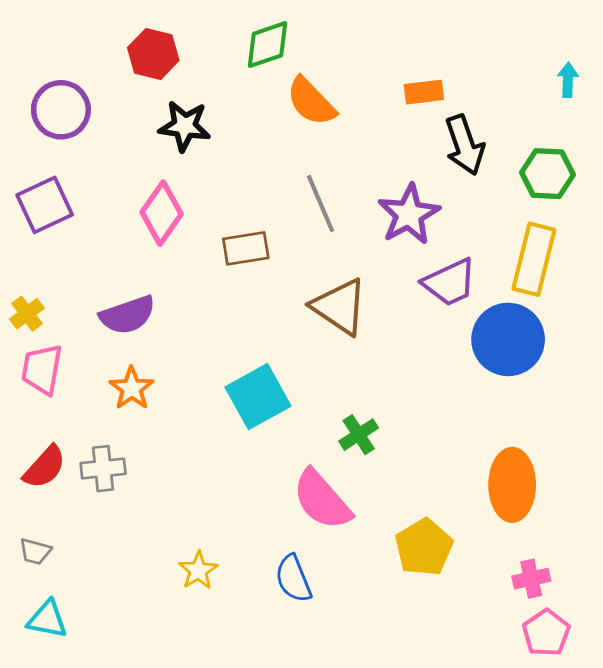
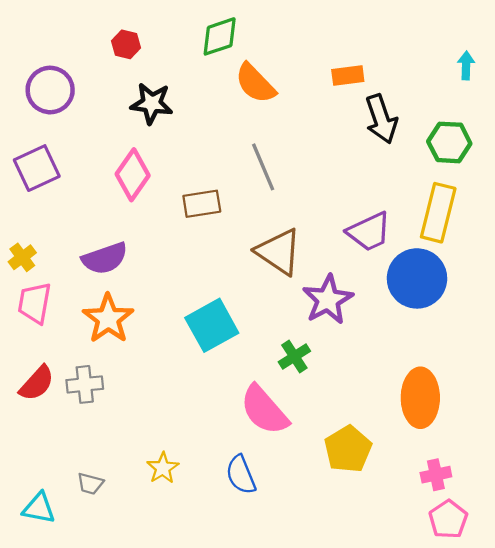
red hexagon: (153, 54) -> (126, 44), size x0.7
purple star: (409, 214) -> (328, 300), moved
orange star: (132, 388) -> (108, 319), size x1.4
gray trapezoid: (35, 551) -> (90, 484), moved

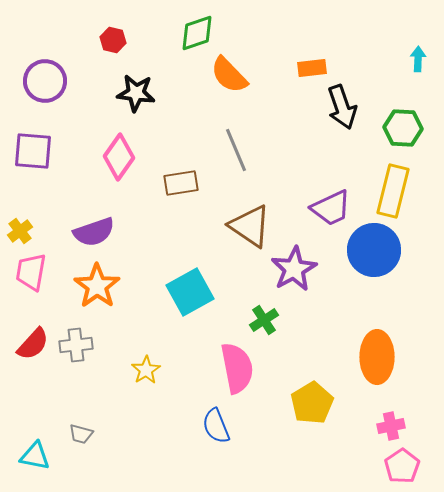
purple square: (37, 168) -> (33, 151), turned 30
pink semicircle: (264, 410) -> (237, 368), turned -150
yellow star: (163, 468) -> (146, 370), moved

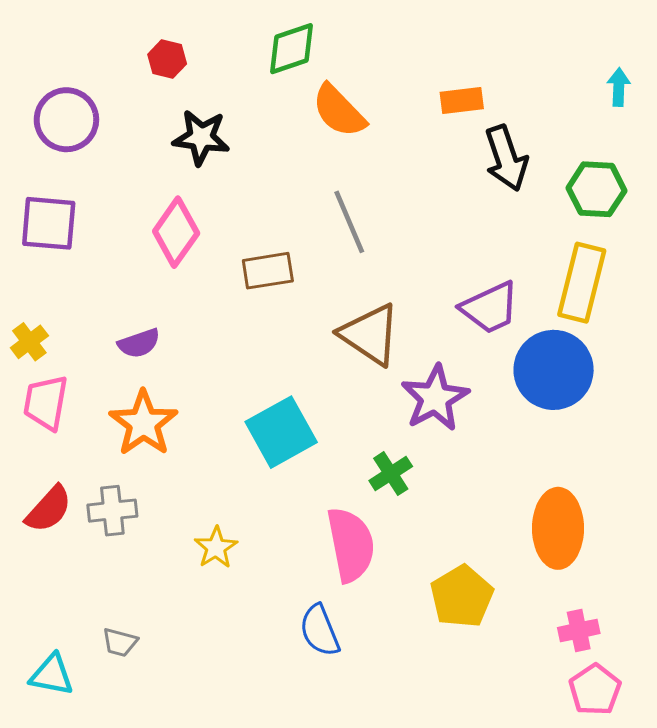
purple semicircle: (94, 232) -> (139, 343), size x0.7

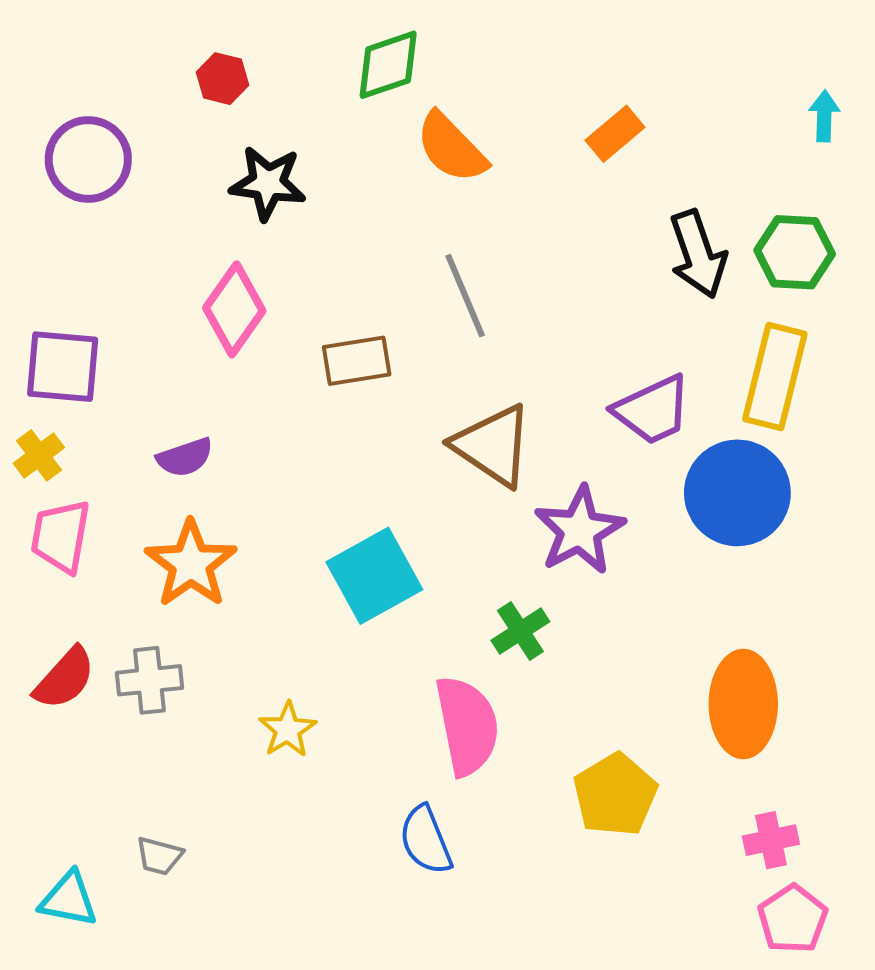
orange rectangle: (462, 100) -> (615, 134), turned -33
black arrow: (506, 158) -> (698, 254), moved
purple square: (49, 223) -> (63, 367), moved

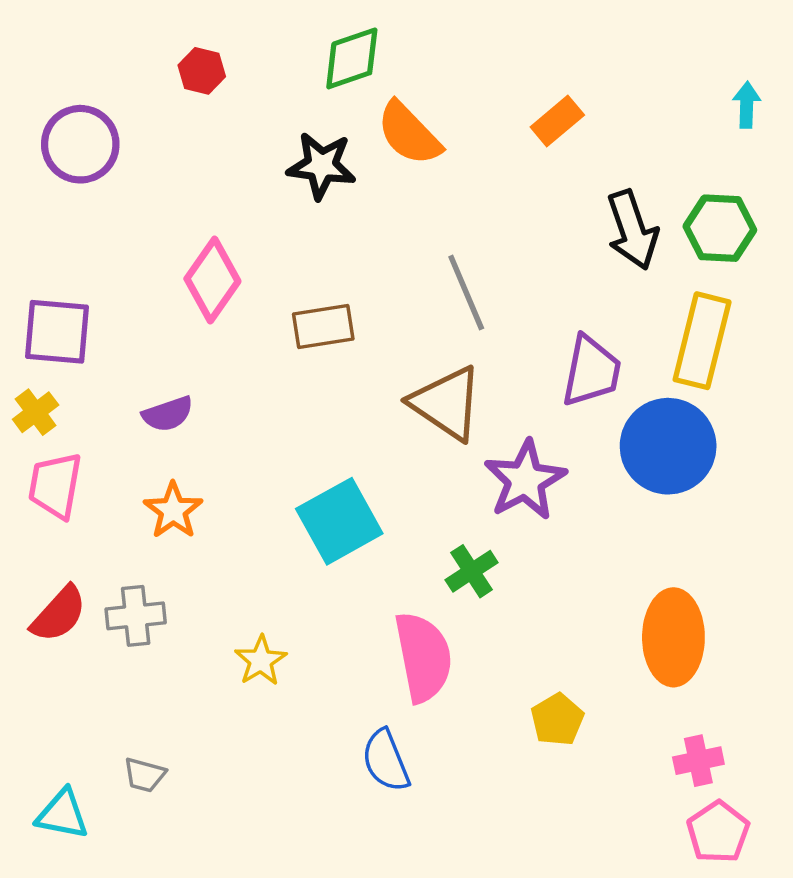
black star: (268, 183) -> (321, 166), moved
gray line: (465, 296) -> (466, 292), moved
purple trapezoid: (653, 410) -> (591, 371), turned -54
orange star: (191, 564) -> (173, 510), size x0.7
yellow pentagon: (615, 795) -> (557, 720), size x0.7

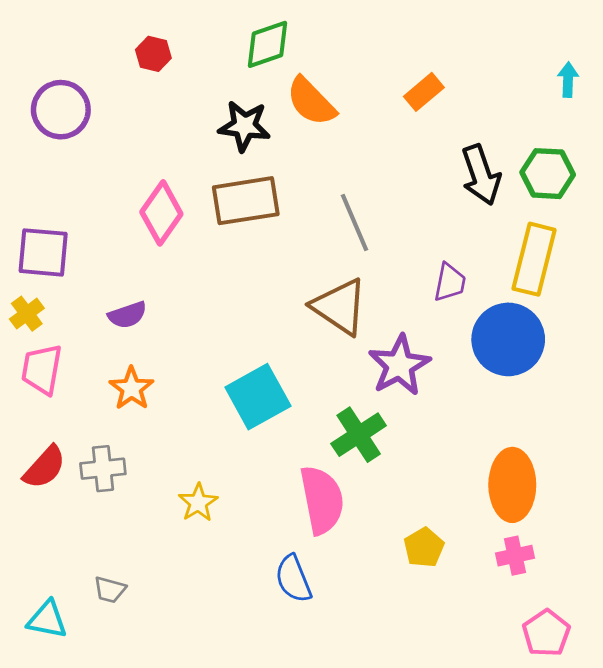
brown rectangle: (323, 326) -> (246, 201), moved, size x1.4
purple trapezoid: (591, 371) -> (450, 282), size x0.7
green cross: (472, 571) -> (359, 435), size x1.4
pink cross: (698, 761) -> (515, 556), moved

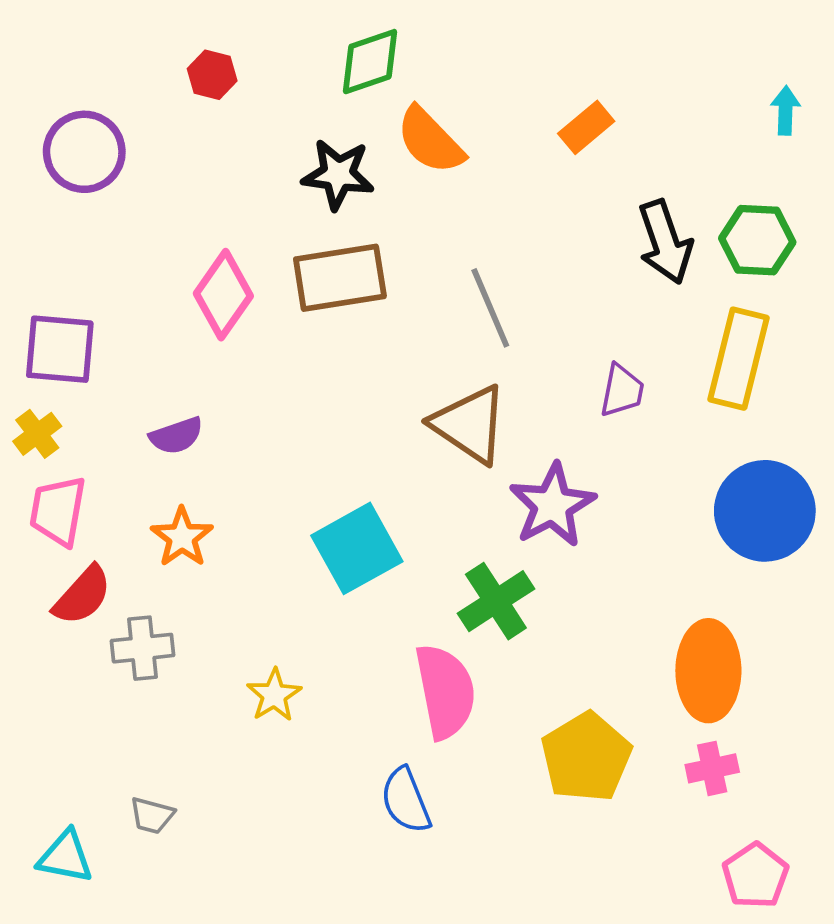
blue circle: (508, 339) -> (765, 511), moved
red semicircle: (44, 467) -> (82, 595), moved
yellow pentagon: (424, 547) -> (586, 757), size x1.6

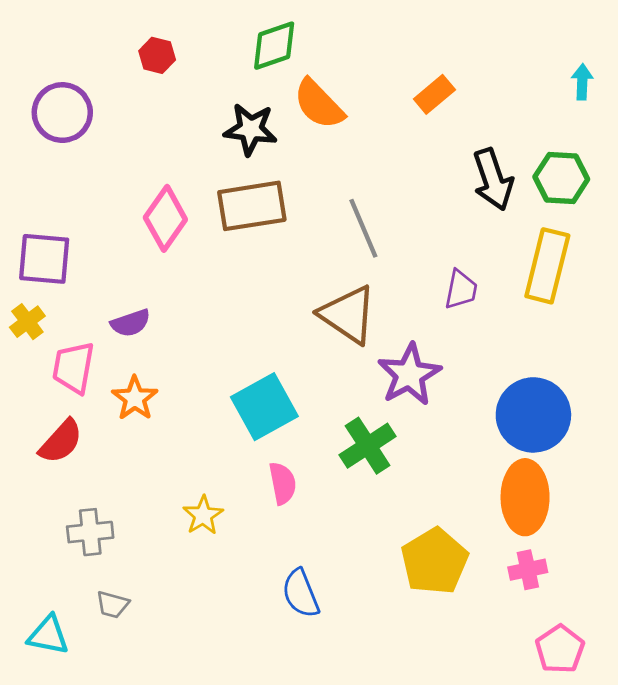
pink trapezoid: (58, 511) -> (73, 368), moved
blue circle: (765, 511) -> (533, 415), moved
gray cross: (143, 648) -> (90, 532), moved
pink semicircle: (445, 691) -> (283, 483), moved, size x0.6

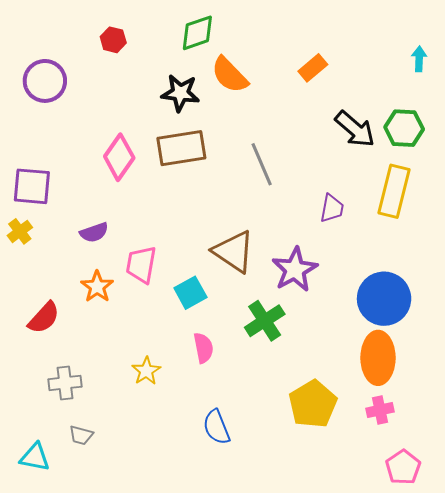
black arrow: (493, 179) -> (355, 129), turned -30
brown triangle: (348, 315) -> (234, 252), moved
pink trapezoid: (73, 368) -> (141, 265), moved
cyan square: (264, 407) -> (190, 293), size x0.7

